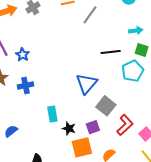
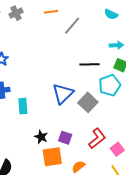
gray square: (106, 106) -> (88, 102), moved
cyan rectangle: (52, 114) -> (23, 106), moved
purple square: (93, 127) -> (65, 138), turned 32

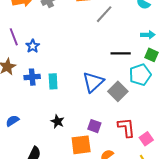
cyan rectangle: (23, 106) -> (53, 81), moved
black star: (41, 137) -> (57, 121), moved
red L-shape: (97, 138) -> (126, 128), turned -60

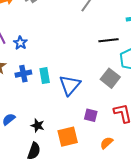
blue triangle: (93, 82) -> (70, 85), moved
black star: (57, 121) -> (38, 126), moved
orange square: (81, 145) -> (68, 137), moved

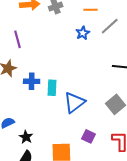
blue star: (20, 43) -> (83, 33), moved
black star: (38, 126) -> (26, 137), moved

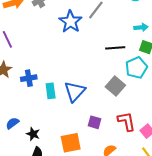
blue star: (83, 33) -> (71, 22), size x1.6
cyan rectangle: (52, 88) -> (51, 91), moved

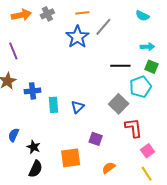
blue triangle: (75, 91) -> (78, 107), size x0.6
red L-shape: (127, 121) -> (134, 128), moved
blue semicircle: (12, 123) -> (14, 135), turned -32

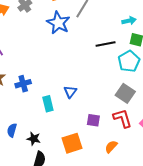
gray square: (119, 104) -> (125, 93), moved
cyan rectangle: (54, 105) -> (48, 104), moved
red L-shape: (134, 128) -> (122, 118), moved

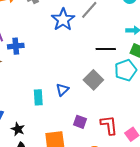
blue cross: (23, 84) -> (16, 46), moved
gray square: (125, 93) -> (93, 80), moved

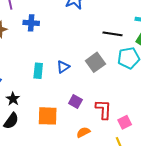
blue cross: (16, 46) -> (31, 23), moved

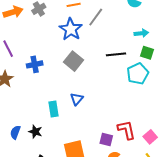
gray square: (95, 62) -> (73, 61), moved
black star: (13, 99) -> (35, 132), moved
purple square: (75, 102) -> (106, 140), moved

